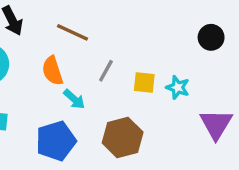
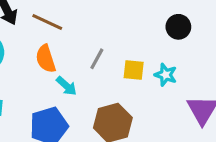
brown line: (73, 32) -> (47, 22), moved
black circle: (211, 37) -> (178, 27), moved

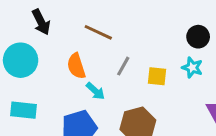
brown line: (47, 22) -> (98, 32), moved
cyan star: (166, 75) -> (192, 68), moved

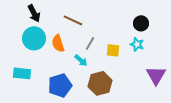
cyan circle: (21, 60) -> (34, 38), moved
cyan arrow: (95, 91) -> (81, 60), moved

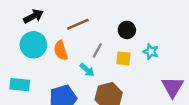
black arrow: (34, 13) -> (33, 16), turned -90
brown line: (73, 20) -> (78, 24), turned -48
black circle: (141, 23) -> (127, 30), moved

